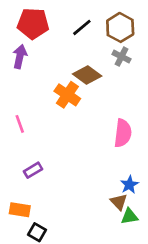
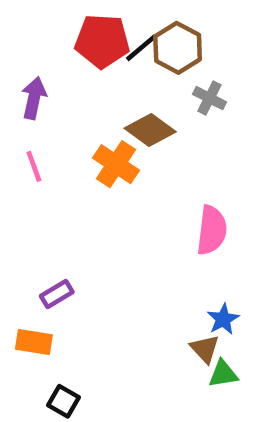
red pentagon: (33, 23) -> (102, 41), moved
brown hexagon: (120, 27) -> (178, 48), moved
pink line: (20, 124) -> (34, 166), moved
orange rectangle: (20, 210) -> (34, 342), moved

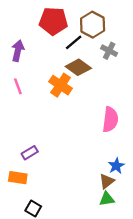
black line: (141, 48) -> (74, 42), moved
brown triangle: (205, 349) -> (107, 181), turned 35
green triangle: (223, 374) -> (107, 199), moved

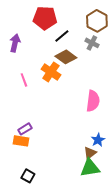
brown hexagon: (93, 25) -> (97, 21), moved
pink line: (18, 86) -> (24, 80), moved
orange rectangle: (18, 178) -> (21, 141), moved
green triangle: (107, 199) -> (90, 168), size x1.5

